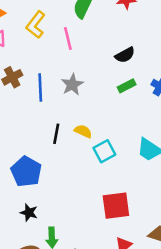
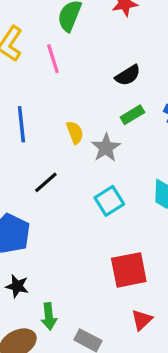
gray star: (72, 85) -> (106, 148), moved
yellow semicircle: (83, 131) -> (75, 132), moved, turned 48
black line: (56, 134) -> (46, 182), turned 42

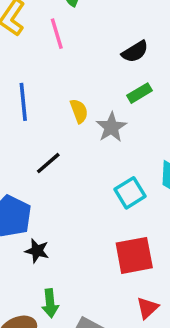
cyan square: (109, 201) -> (130, 193), moved
black star: (17, 286) -> (37, 251), moved

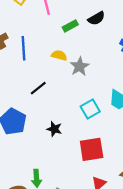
green rectangle: (140, 93) -> (70, 26), moved
yellow semicircle: (79, 111) -> (59, 55), turned -56
black star: (37, 251) -> (54, 129), moved

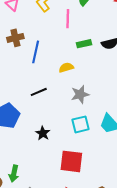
yellow semicircle: (59, 55) -> (66, 68), turned -48
gray star: (80, 66) -> (80, 94), moved

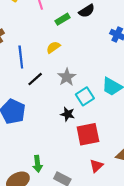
blue line: (36, 52) -> (21, 57), moved
gray star: (80, 94) -> (67, 77), moved
black star: (43, 133) -> (68, 114), moved

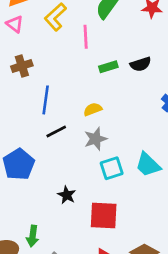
yellow semicircle: (53, 47) -> (93, 109), moved
black star: (68, 114) -> (67, 195), moved

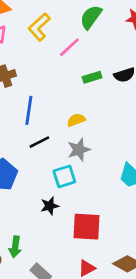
pink line: (86, 37) -> (69, 47), turned 50
cyan square: (112, 168) -> (64, 176), moved
black star: (67, 195) -> (50, 206), turned 30

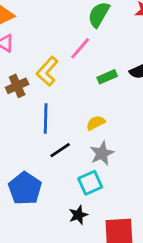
yellow L-shape: (39, 27) -> (47, 71), moved

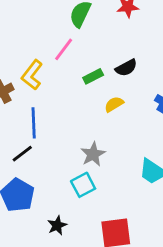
yellow semicircle: (96, 123) -> (114, 104), moved
black line: (60, 150) -> (22, 154), moved
black star: (78, 215) -> (57, 225), moved

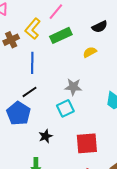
green rectangle: (93, 76) -> (61, 35), moved, size x1.5
black line: (22, 154) -> (30, 92), moved
gray star: (93, 154) -> (73, 87), turned 30

